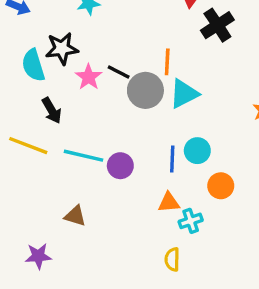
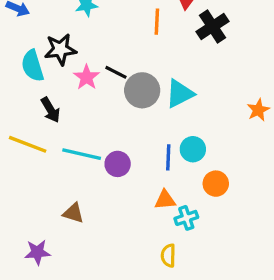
orange line: (167, 62) -> (157, 22), moved

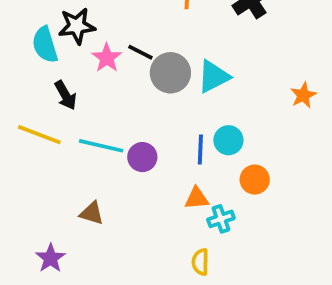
purple star: (37, 252) -> (51, 258), turned -30

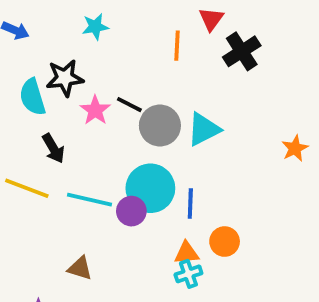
cyan circle: (228, 140) -> (150, 188), moved, size x1.6
orange circle: (255, 180) -> (225, 242), moved
cyan cross: (221, 219) -> (188, 274), moved

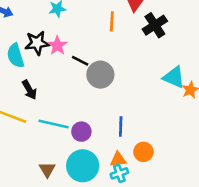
pink star: (95, 110) -> (57, 45), moved
cyan triangle: (204, 129) -> (174, 77), moved, turned 50
cyan circle: (150, 188) -> (83, 166), moved
brown triangle: (80, 268) -> (47, 170), turned 42

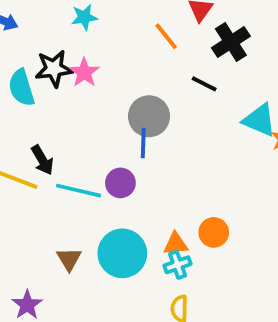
orange line: (112, 21) -> (166, 36), turned -42
black line: (80, 61) -> (204, 84), moved
black arrow: (29, 90) -> (42, 160), moved
blue line: (121, 127) -> (143, 143), moved
purple circle: (81, 132) -> (120, 183), moved

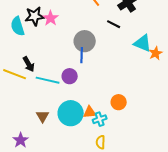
orange triangle: (176, 244) -> (90, 112), moved

